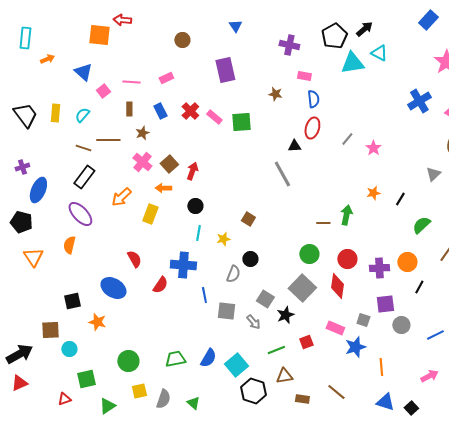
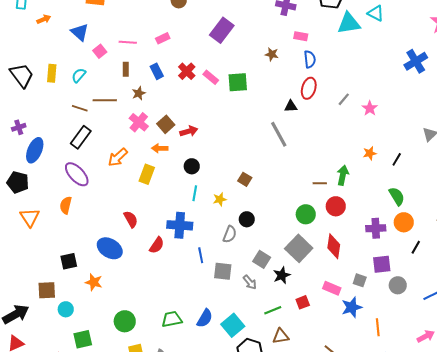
purple rectangle: (225, 70) -> (222, 30), turned 50
red arrow: (192, 171) -> (189, 131), turned 54
green semicircle: (421, 225) -> (397, 196), moved, turned 102
red circle: (347, 259) -> (336, 206), moved

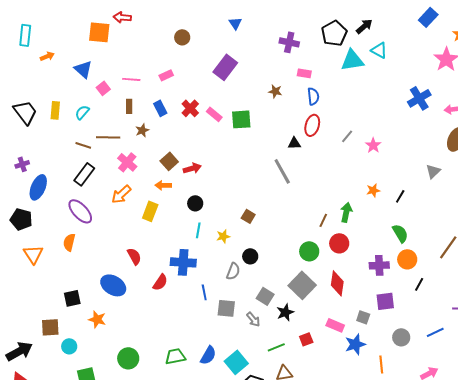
pink cross: (139, 122) -> (127, 162), moved
brown line: (320, 183) -> (323, 220), turned -64
gray circle: (398, 285) -> (401, 337), moved

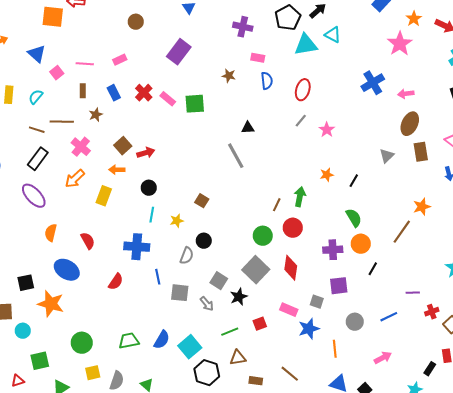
red ellipse: (312, 125) -> (303, 90), moved
orange semicircle: (69, 242) -> (51, 233), moved
red semicircle: (160, 282) -> (116, 282), moved
orange star: (97, 319) -> (51, 304), size x1.5

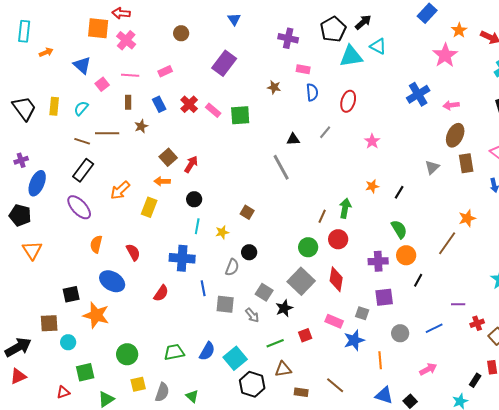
gray line: (301, 121) -> (325, 132), moved
pink cross: (81, 147) -> (126, 40), moved
red arrow: (146, 153) -> (191, 164), turned -42

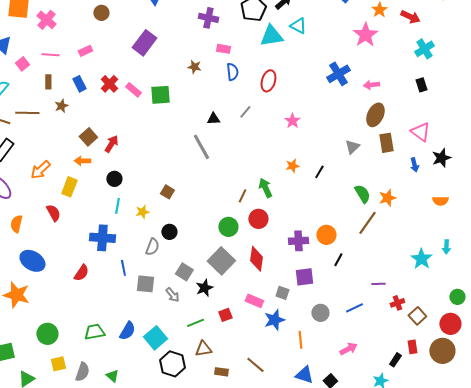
green arrow: (345, 208) -> (265, 188), turned -36
green semicircle: (399, 229) -> (362, 194), moved
red semicircle: (133, 252) -> (53, 213), moved

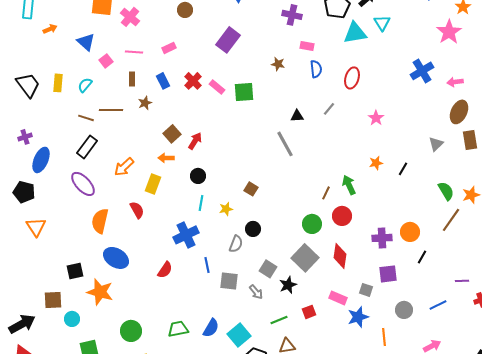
cyan triangle: (298, 26) -> (382, 23), turned 30
orange semicircle: (16, 224) -> (100, 221), size x1.4
blue cross: (102, 238) -> (186, 235), turned -30

